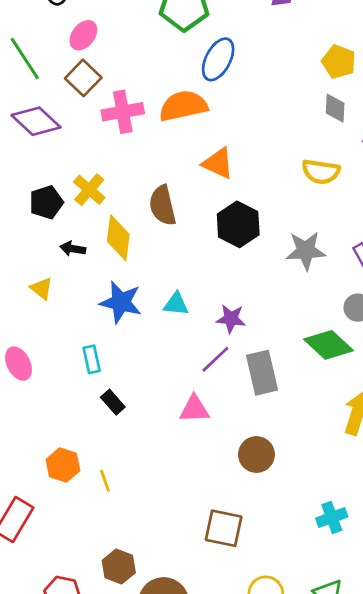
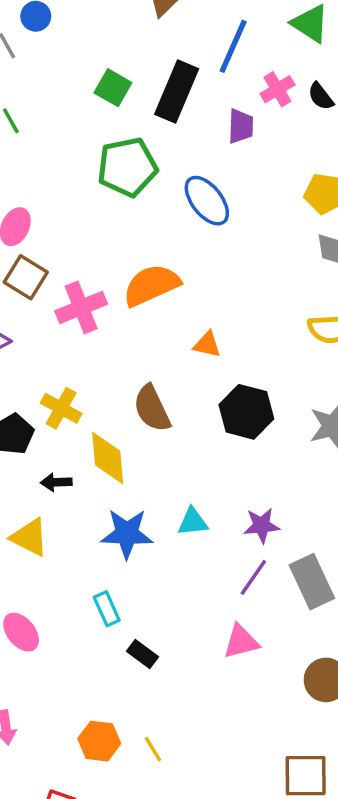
blue ellipse: (218, 59) -> (207, 201), moved, turned -54
orange triangle: (218, 163) -> (207, 344), size x0.7
yellow triangle: (42, 288) -> (29, 537), size x1.4

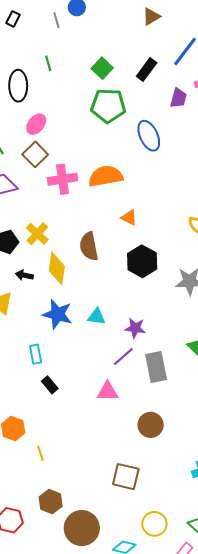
green square: (113, 88) -> (102, 68), moved
black rectangle: (177, 92) -> (147, 69), size x0.7
yellow line: (153, 749) -> (40, 453), moved

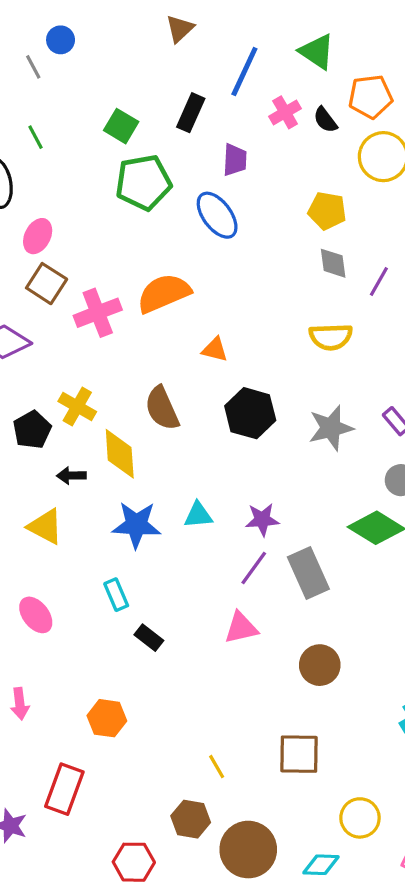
purple trapezoid: (178, 98) -> (235, 160), moved
yellow line: (40, 453) -> (217, 767), moved

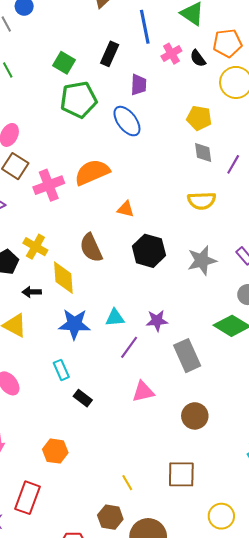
blue line: (244, 71) -> (145, 27), turned -36
purple line: (254, 568) -> (129, 347), moved

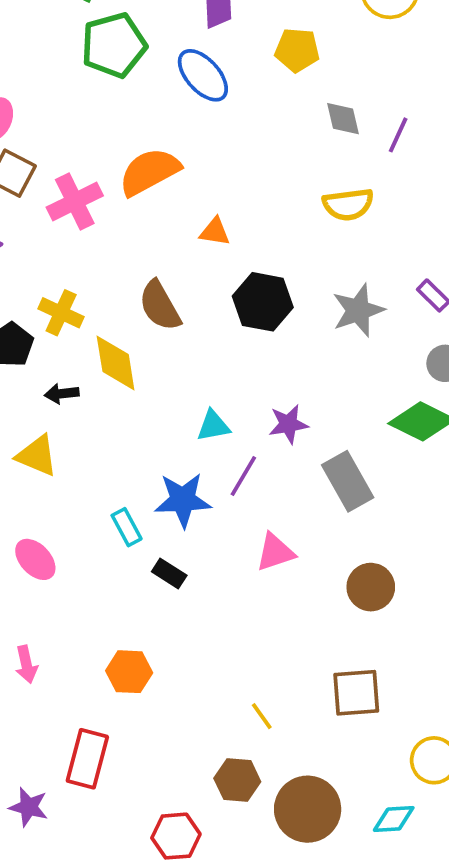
yellow pentagon: (199, 118) -> (297, 50), moved
blue star: (74, 324) -> (183, 500), moved

